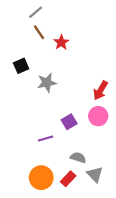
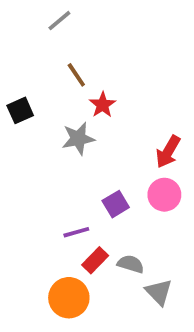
brown line: (39, 32) -> (76, 75), moved
red star: (61, 42) -> (103, 105), moved
black square: (21, 66) -> (20, 110), moved
red rectangle: (68, 179) -> (95, 260), moved

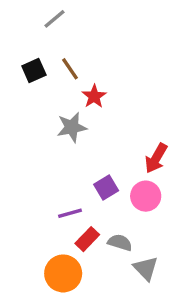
black square: (20, 110) -> (34, 71), moved
red arrow: (168, 152) -> (156, 158), moved
pink circle: (164, 195) -> (146, 196), moved

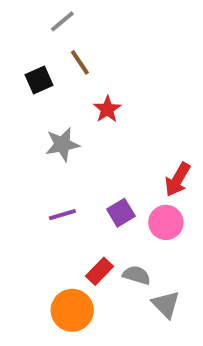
brown line: (70, 69) -> (80, 62), moved
gray star: (72, 127) -> (62, 144), moved
purple line: (70, 213) -> (62, 215), moved

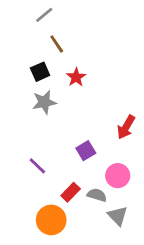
black square: (39, 80) -> (40, 72), moved
purple line: (62, 215) -> (37, 166), moved, turned 60
pink circle: (166, 222) -> (118, 176), moved

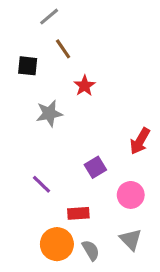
black square: (40, 72) -> (28, 66), moved, turned 30
red rectangle: (71, 192) -> (78, 213), turned 42
gray semicircle: (97, 195) -> (91, 250), moved, turned 42

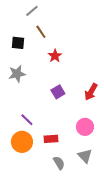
gray star: (49, 113) -> (17, 74), moved
purple square: (95, 167) -> (58, 92), moved
orange circle: (57, 244) -> (22, 142), moved

